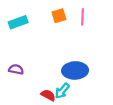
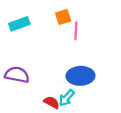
pink line: (83, 17) -> (76, 31), moved
purple semicircle: (16, 69) -> (17, 75), size x1.5

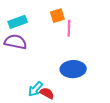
purple semicircle: (17, 75) -> (15, 42), moved
cyan arrow: (67, 98) -> (35, 89), moved

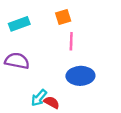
pink line: (69, 28) -> (71, 41), moved
purple semicircle: (15, 42) -> (17, 61), moved

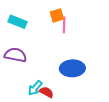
cyan rectangle: (19, 24) -> (18, 22), turned 42
pink line: (71, 41) -> (64, 25), moved

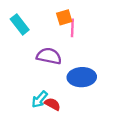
cyan rectangle: (18, 22) -> (20, 24), turned 30
purple semicircle: (15, 55) -> (49, 56), moved

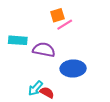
cyan rectangle: (20, 24) -> (18, 40), moved, turned -48
pink line: (72, 28) -> (65, 25), turned 56

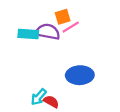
cyan rectangle: (18, 40) -> (28, 34), moved
purple semicircle: (44, 50) -> (48, 32), moved

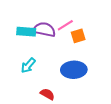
orange square: (63, 17) -> (78, 36), moved
cyan arrow: (39, 97) -> (28, 66), moved

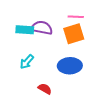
pink line: (65, 25) -> (76, 17), moved, turned 35
orange square: (78, 36) -> (74, 34), size x1.5

